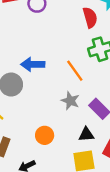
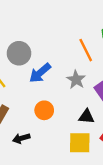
blue arrow: (33, 64) -> (40, 73), moved, turned -50

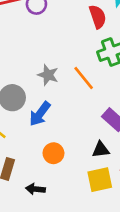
gray star: (76, 80) -> (48, 75), moved
black arrow: (21, 138) -> (35, 189), turned 35

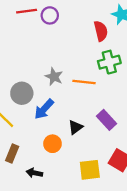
orange line: (84, 78) -> (84, 82), turned -50
black triangle: (101, 150) -> (75, 127), moved, turned -35

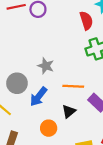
orange line: (84, 82) -> (73, 86), moved

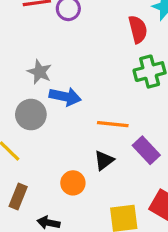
gray star: (46, 66) -> (40, 72), moved
blue arrow: (39, 97) -> (65, 97), moved, turned -120

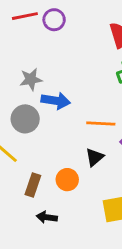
gray star: (40, 72) -> (31, 79), turned -30
brown rectangle: (18, 196) -> (33, 185), moved

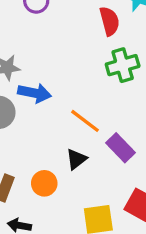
orange line: (101, 124) -> (85, 121), turned 32

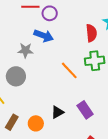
blue arrow: (34, 93) -> (44, 36), moved
orange line: (85, 121) -> (69, 70), moved

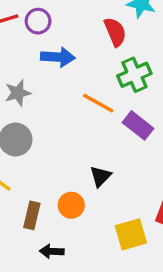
blue arrow: (44, 36) -> (58, 57), moved
purple rectangle: (85, 110) -> (138, 125), moved

